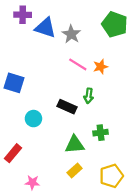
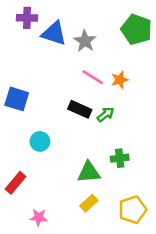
green arrow: (89, 96) -> (106, 114), turned -136
black rectangle: (67, 107) -> (80, 109), moved

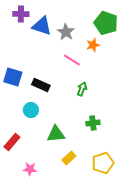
orange star: (120, 80) -> (93, 45), moved
black rectangle: (80, 109) -> (41, 85), moved
green arrow: (106, 114) -> (82, 89), turned -32
green triangle: (89, 172) -> (56, 134), moved

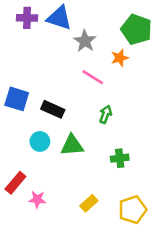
blue triangle: (42, 26) -> (59, 18), moved
green triangle: (56, 134) -> (72, 145), moved
pink star: (30, 169) -> (37, 199), moved

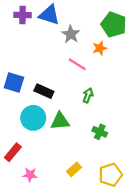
cyan circle: (40, 141) -> (33, 118), size x1.5
green cross: (120, 158) -> (100, 132), turned 32
pink star: (37, 199) -> (30, 175), moved

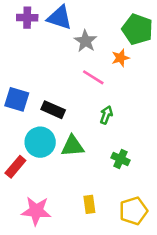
red rectangle: (13, 152) -> (15, 167), moved
yellow rectangle: (74, 169) -> (89, 204), turned -56
pink star: (30, 175) -> (36, 211), size x1.6

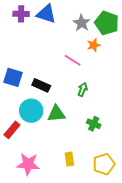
gray star: (85, 41) -> (82, 23), moved

